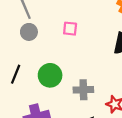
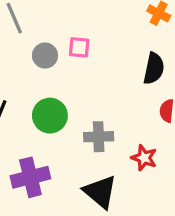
gray circle: (29, 32) -> (45, 56), moved

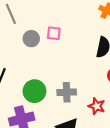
green circle: (50, 116) -> (34, 91), moved

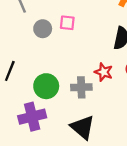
red star: (97, 106) -> (104, 72), moved

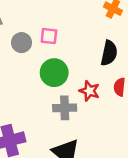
green circle: (46, 86) -> (54, 73), moved

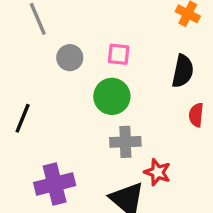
pink square: (49, 36) -> (119, 54), moved
red star: (89, 91) -> (157, 172), moved

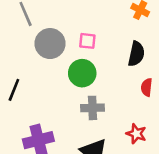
gray circle: (70, 58) -> (50, 44), size x1.5
red star: (157, 172) -> (136, 134), moved

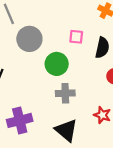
pink square: (87, 41) -> (76, 37), moved

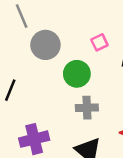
pink square: (76, 37) -> (99, 42), turned -32

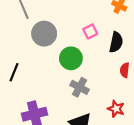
gray cross: (87, 108) -> (80, 87), turned 30

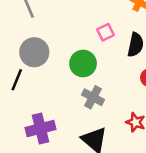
gray circle: (44, 34) -> (34, 52), moved

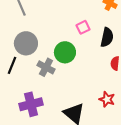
gray cross: (93, 97) -> (46, 67), moved

